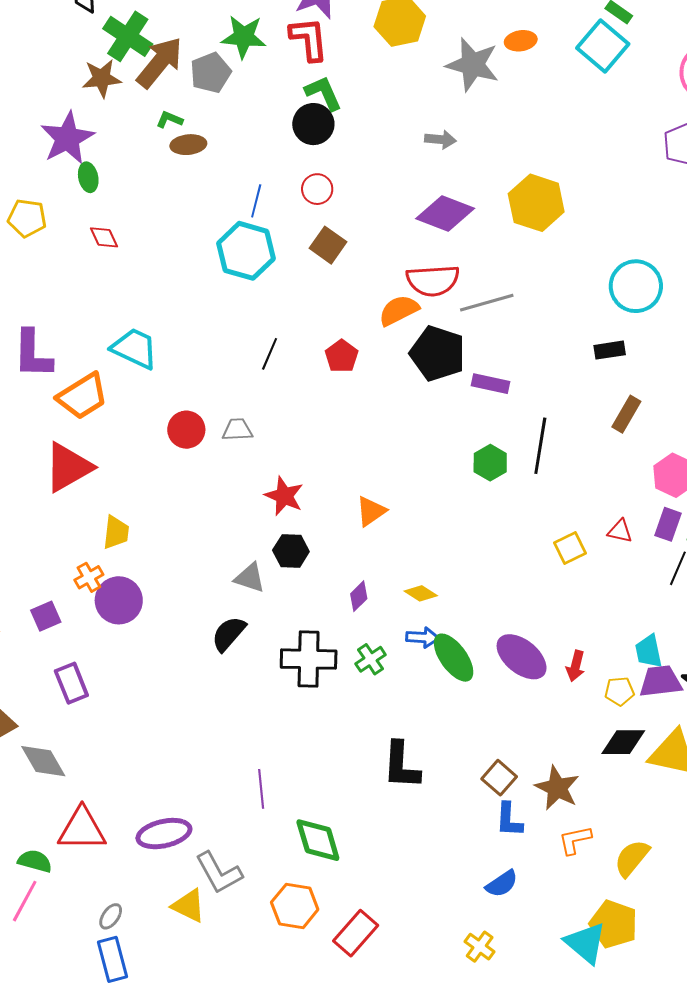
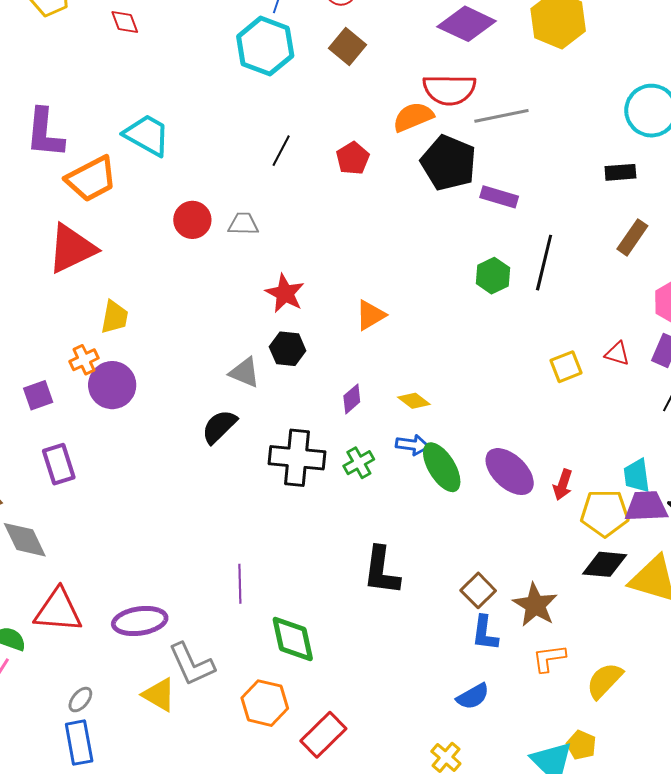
yellow pentagon: (619, 691) -> (605, 513), size x1.6
yellow pentagon: (614, 924) -> (581, 745), size x0.6

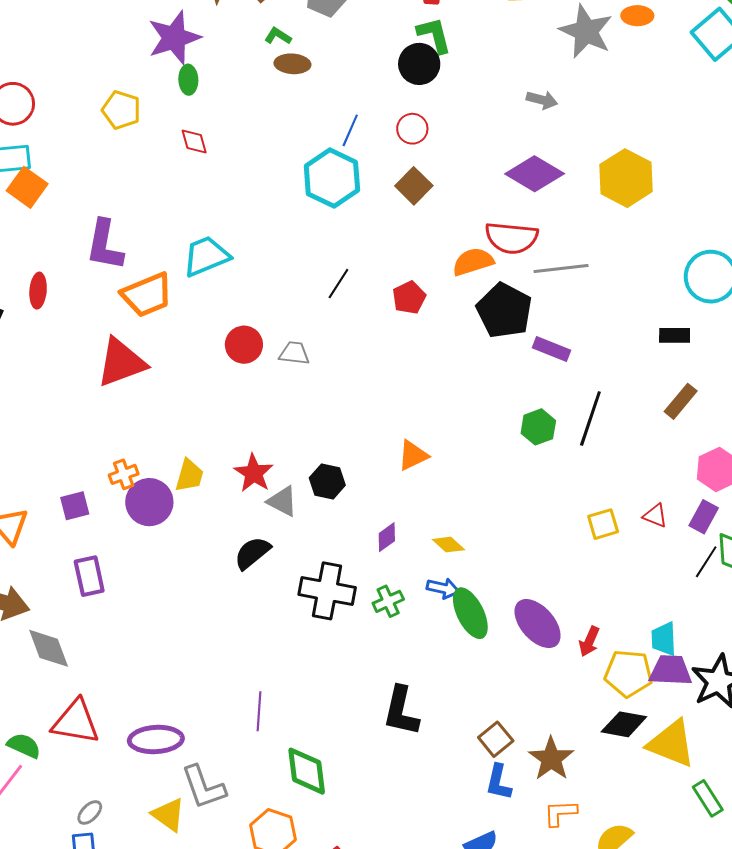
cyan trapezoid: (147, 135) -> (206, 256), turned -57
red star: (285, 293) -> (254, 473), moved
yellow trapezoid: (115, 317) -> (189, 475), moved

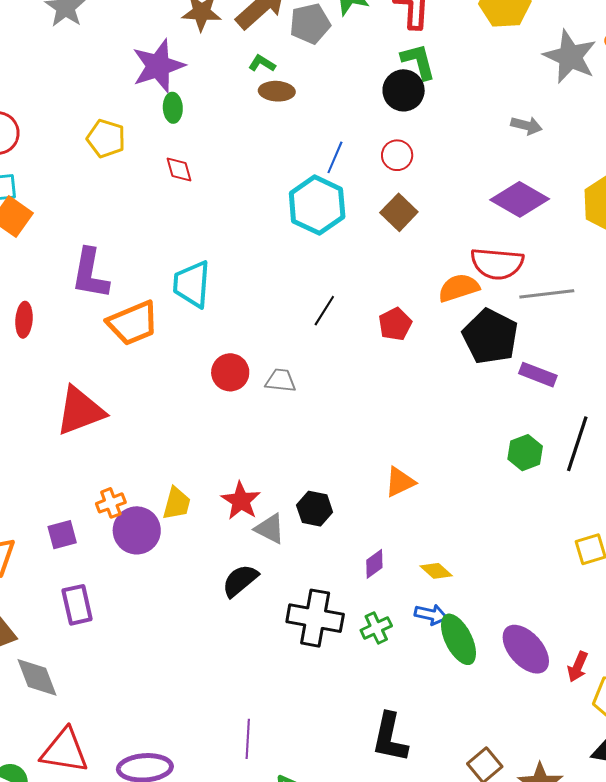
cyan trapezoid: (206, 256) -> (192, 284), turned -63
red triangle: (121, 362) -> (80, 411), moved

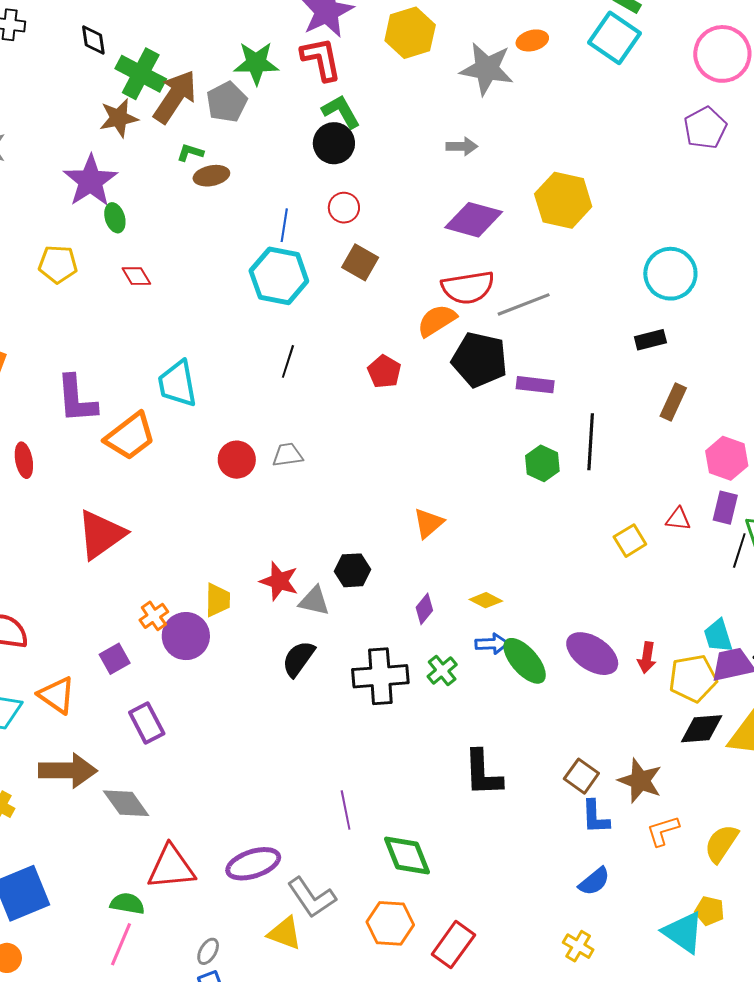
black line: (324, 311) -> (288, 361), moved

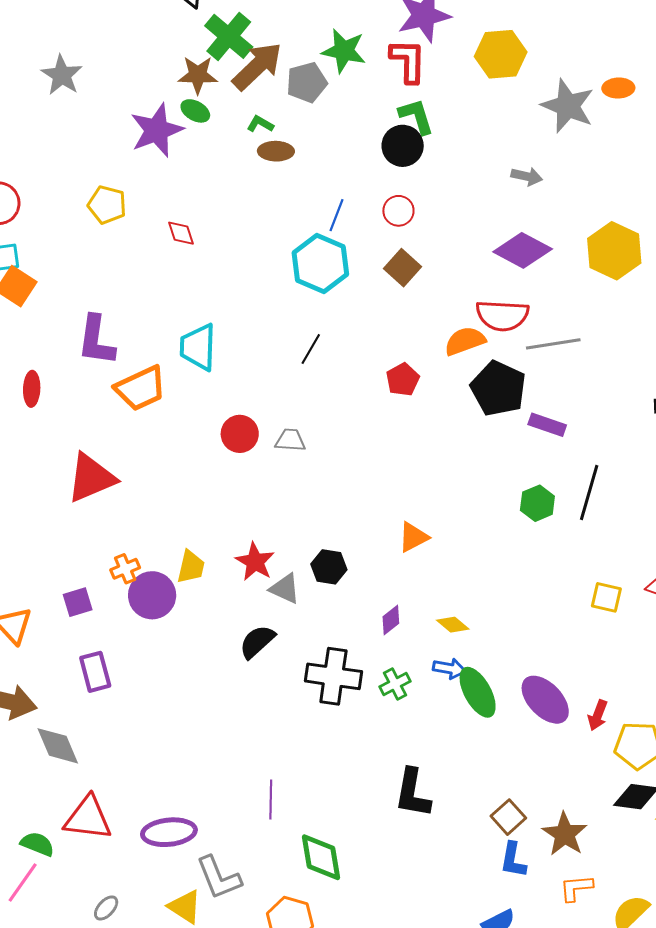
green ellipse: (115, 218) -> (195, 111), moved, turned -56
yellow square: (630, 541) -> (606, 597), turned 32

